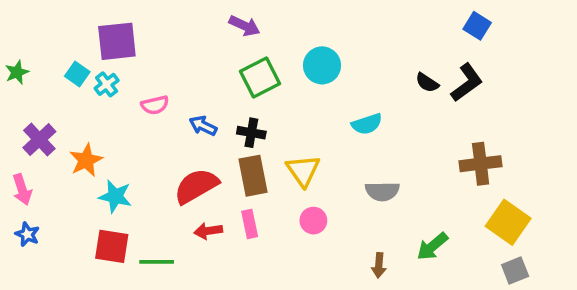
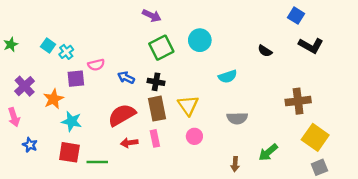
purple square: (117, 41) -> (76, 79), moved, size x0.7
black L-shape: (467, 83) -> (311, 46), moved, turned 65
blue star: (27, 234) -> (30, 145), moved

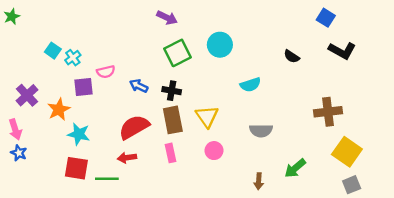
green star: (11, 44) -> (12, 16), moved
red arrow: (129, 143) -> (127, 158), moved
blue star: (30, 145) -> (19, 153), moved

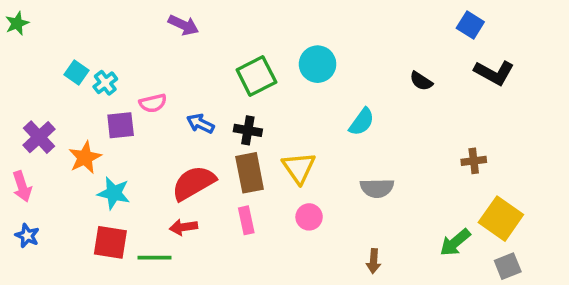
purple arrow: (167, 18) -> (183, 25), moved
cyan semicircle: (250, 85) -> (362, 122), turned -36
brown cross: (328, 112) -> (474, 161), size x0.6
blue star: (19, 153) -> (27, 236), moved
green arrow: (295, 168) -> (455, 242), moved

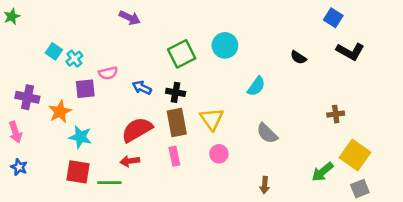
purple cross: (39, 137) -> (27, 97), turned -35
gray semicircle: (377, 188) -> (267, 133), turned 45

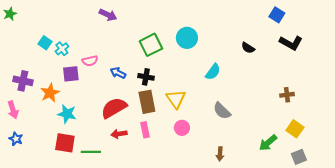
brown cross: (336, 114) -> (287, 95), moved
yellow square: (355, 155) -> (295, 129), size x0.7
red arrow: (130, 161) -> (119, 134), moved

